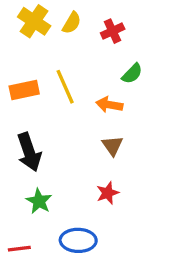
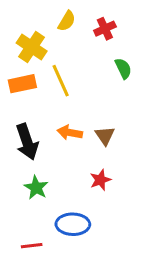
yellow cross: (34, 21) -> (32, 47), moved
green semicircle: (132, 74) -> (123, 68), turned -70
orange arrow: (109, 105) -> (70, 133), moved
red line: (19, 249) -> (32, 246), moved

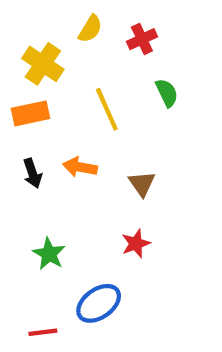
yellow line: (61, 81) -> (107, 109), moved
orange arrow: (70, 133) -> (80, 167), moved
black arrow: (27, 142) -> (33, 173), moved, size x0.6
blue ellipse: (73, 224) -> (99, 303), turned -36

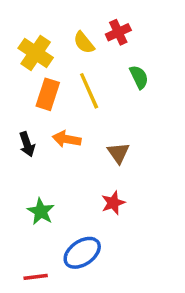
yellow semicircle: (90, 29) -> (84, 43), moved, turned 110
orange rectangle: (30, 113) -> (48, 94), moved, turned -60

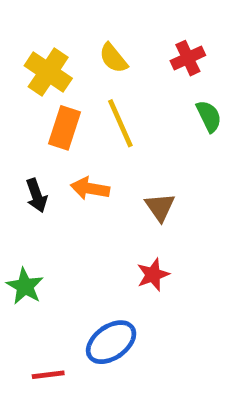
red cross: (118, 32) -> (188, 58), moved
green semicircle: (139, 77) -> (209, 116), moved
green star: (41, 211) -> (25, 286), moved

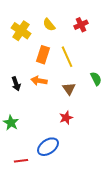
green semicircle: (209, 116) -> (96, 79), moved
yellow line: (120, 123) -> (67, 57), moved
orange rectangle: (64, 128) -> (43, 55), moved

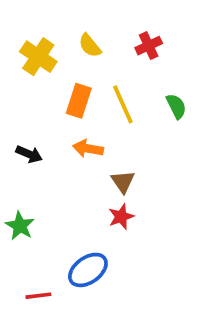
green semicircle: (96, 79) -> (176, 106), moved
orange arrow: (39, 81) -> (88, 149), moved
black arrow: (16, 84) -> (29, 154), turned -48
brown triangle: (69, 89) -> (123, 182), moved

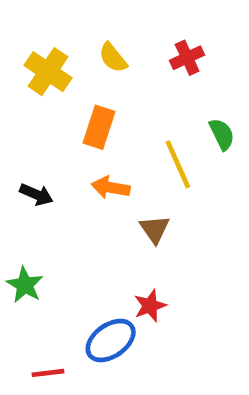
yellow line: (123, 104) -> (178, 164), moved
red star: (121, 217) -> (150, 306), moved

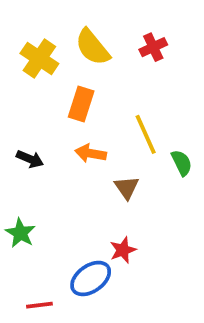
yellow semicircle: (113, 58) -> (93, 47), size x1.5
green semicircle: (222, 134) -> (182, 163), moved

